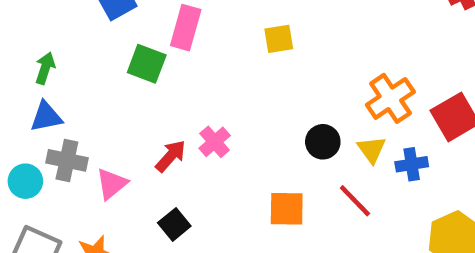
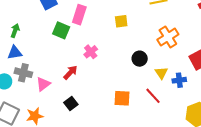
orange cross: (390, 98) -> (168, 37), moved
pink cross: (215, 142) -> (91, 52), moved
black circle: (323, 142) -> (140, 59), moved

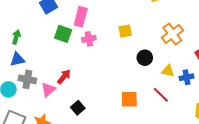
yellow square: (121, 21) -> (125, 31), moved
pink cross: (91, 52) -> (89, 39), moved, turned 32
red arrow: (70, 72) -> (64, 77), moved
yellow triangle: (161, 73) -> (168, 71), turned -40

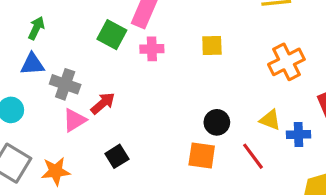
black circle: (145, 58) -> (217, 122), moved
gray cross: (27, 79) -> (65, 84), moved

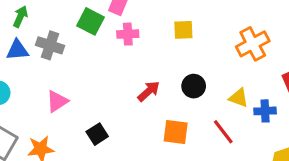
gray cross: (65, 84) -> (50, 45), moved
red arrow: (103, 103) -> (149, 91), moved
black circle: (217, 122) -> (194, 86), moved

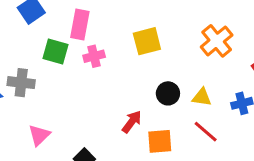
yellow square: (183, 30) -> (147, 41), size x1.4
red arrow: (149, 91) -> (132, 122), moved
yellow triangle: (239, 98) -> (202, 97), moved

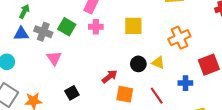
green square: (56, 51) -> (67, 27), moved
yellow triangle: (202, 97) -> (158, 63), moved
pink triangle: (39, 135) -> (54, 58), moved, turned -35

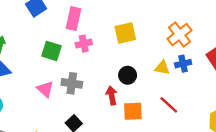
gray cross: (43, 32) -> (72, 83), moved
black circle: (138, 64) -> (128, 75), moved
red arrow: (110, 76) -> (112, 95), turned -49
blue cross: (185, 83) -> (183, 64), moved

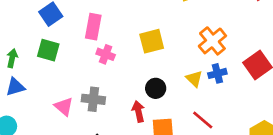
pink cross: (84, 44) -> (106, 54), turned 35
green square: (51, 51) -> (48, 50), moved
yellow triangle: (162, 68) -> (194, 79), turned 35

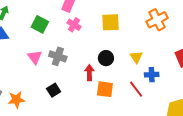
orange cross: (212, 41) -> (157, 20), moved
green square: (48, 50) -> (40, 24), moved
blue cross: (217, 73) -> (152, 75), moved

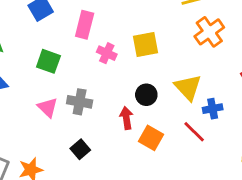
pink cross: (74, 25) -> (107, 53), moved
yellow triangle: (136, 57) -> (188, 87), size x1.5
orange square: (105, 89) -> (151, 138), turned 30

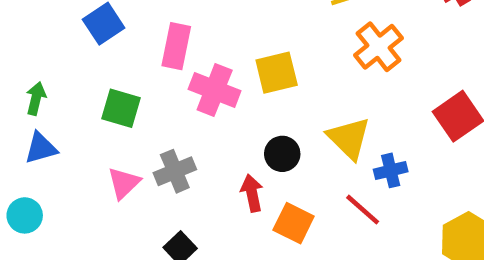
pink cross: (107, 53) -> (215, 90), size x1.5
gray cross: (80, 102) -> (175, 171), turned -30
pink triangle: (48, 107) -> (124, 183), turned 35

